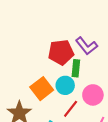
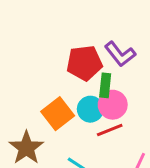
pink circle: (93, 95) -> (113, 105), moved
red line: (71, 109) -> (110, 130), moved, turned 30

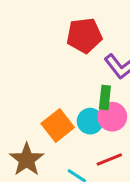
red pentagon: (84, 63) -> (84, 36), moved
red line: (110, 130) -> (109, 160), moved

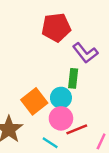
pink circle: (112, 117) -> (61, 118), moved

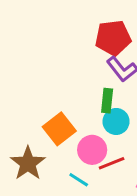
red pentagon: (56, 27) -> (113, 38), moved
cyan circle: (61, 98) -> (116, 121), moved

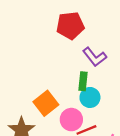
red pentagon: (113, 38) -> (70, 26), moved

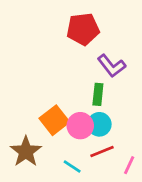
cyan circle: (90, 97) -> (99, 124), moved
pink circle: (71, 120) -> (80, 126), moved

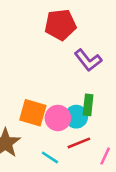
green rectangle: (98, 94) -> (88, 105), moved
orange square: (54, 120) -> (33, 113), turned -36

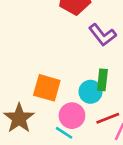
pink circle: (58, 118) -> (72, 116), moved
red line: (79, 143) -> (108, 118), moved

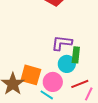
purple L-shape: (102, 35) -> (62, 43), moved, turned 135
orange square: (47, 88) -> (31, 75), moved

